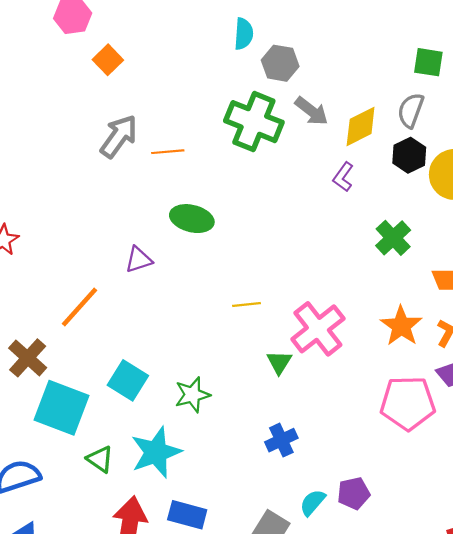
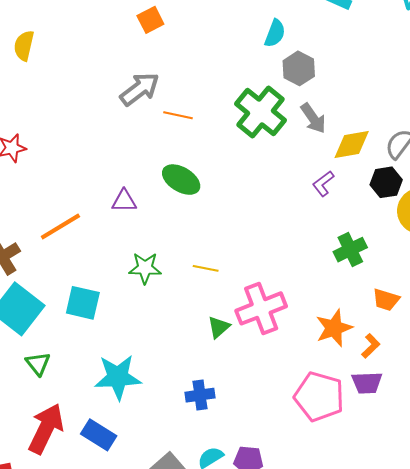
cyan square: (128, 380) -> (83, 303), turned -36
green star: (192, 395) -> (145, 268), moved
cyan star: (156, 452) -> (118, 377), moved

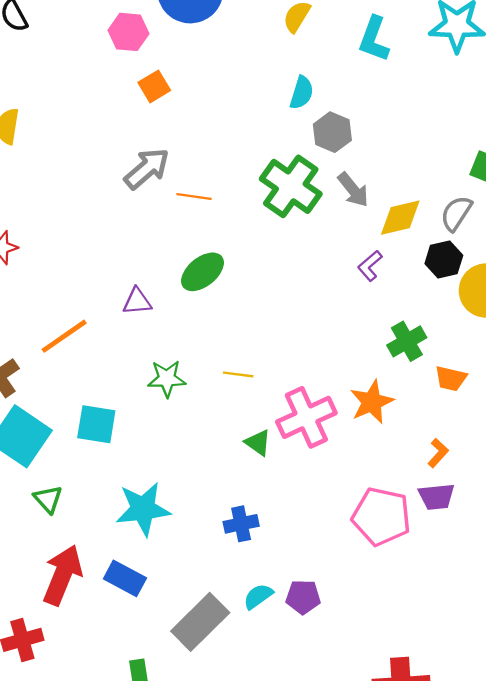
green ellipse: (181, 180) -> (202, 272), turned -66
orange trapezoid: (386, 300) -> (451, 378), moved
green triangle: (219, 327) -> (258, 443), turned -40
orange star: (334, 328) -> (372, 402), moved

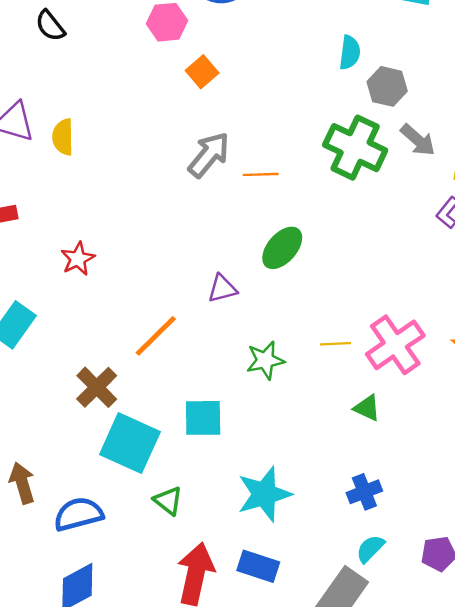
pink cross: (306, 417) -> (395, 345), moved
cyan semicircle: (258, 596) -> (370, 549), moved

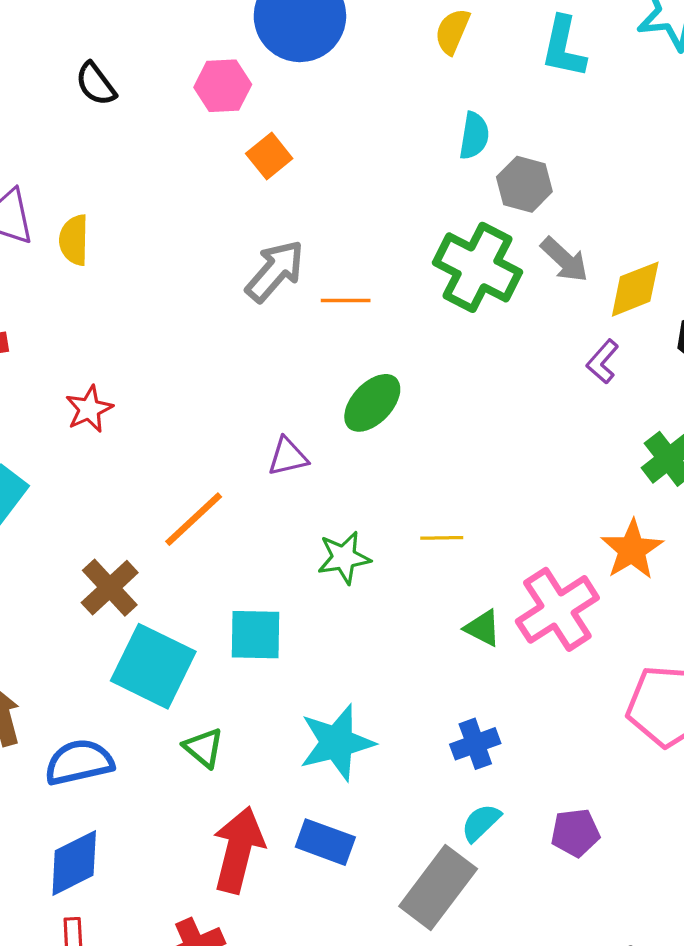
black semicircle: (50, 26) -> (96, 84), moved
pink cross: (395, 345) -> (557, 609), moved

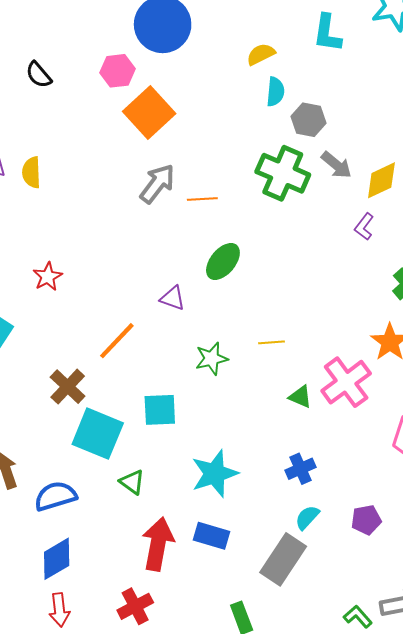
yellow semicircle: (452, 31) -> (261, 54), moved, turned 44
orange square: (269, 156) -> (149, 112), size x1.8
purple triangle: (288, 457) -> (173, 298), turned 36

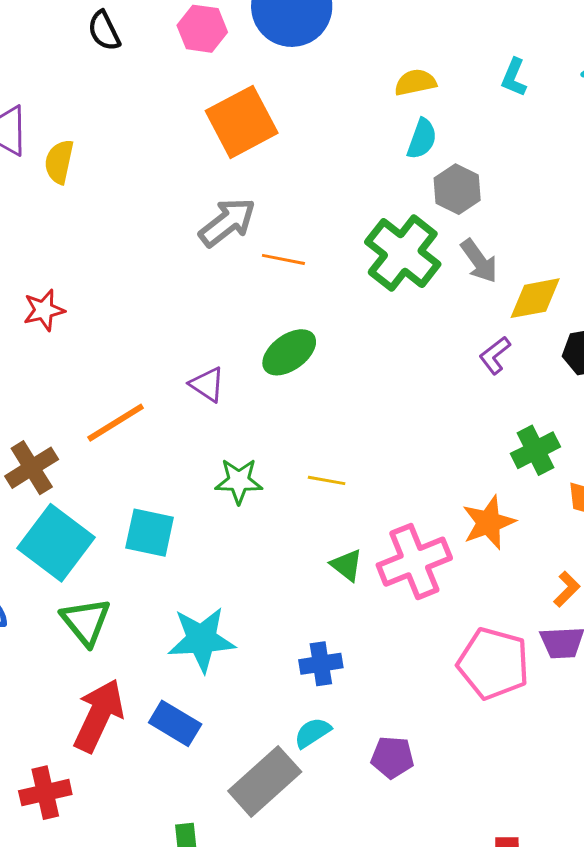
cyan L-shape: (327, 33) -> (514, 77), size x0.7
pink hexagon: (118, 71) -> (202, 29), moved
green triangle: (132, 482) -> (86, 622), size x1.4

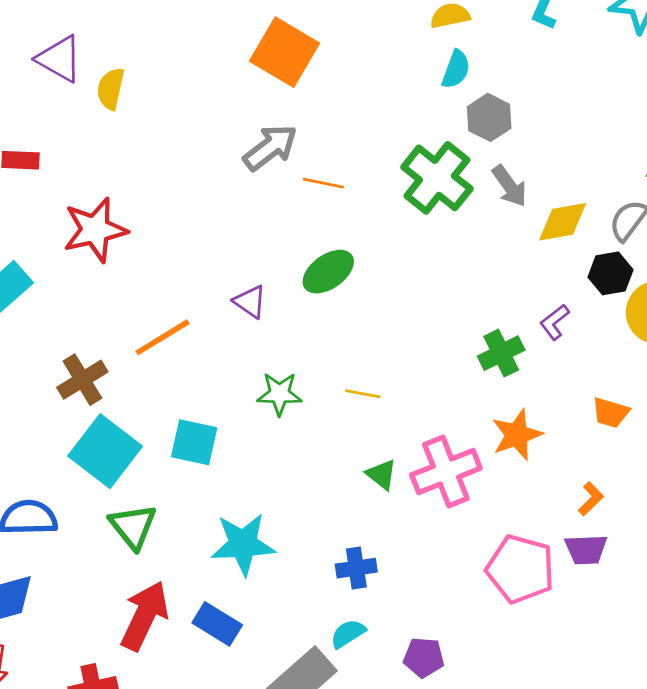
orange square: (242, 122) -> (285, 52), turned -32
red star: (44, 310) -> (95, 230), size x1.6
purple L-shape: (495, 355) -> (555, 322), moved
green cross: (535, 450) -> (501, 353), moved

